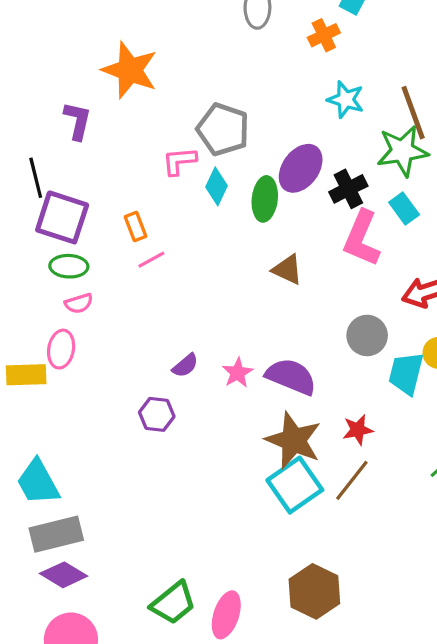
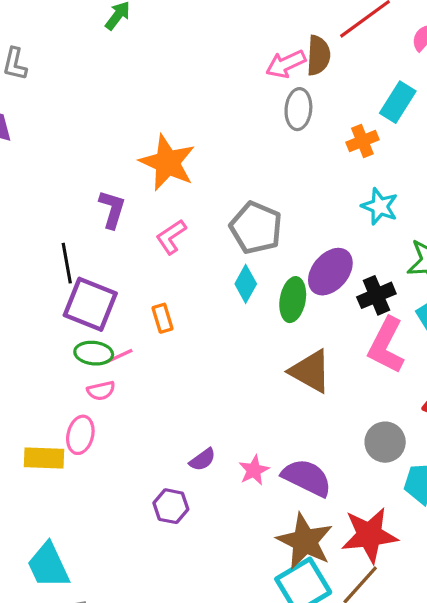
pink L-shape: (179, 161) -> (171, 237), moved, turned -33
pink line: (151, 260) -> (119, 356), moved
brown triangle: (287, 270) -> (310, 371), size x1.4
red star: (358, 430) -> (369, 535), size x1.8

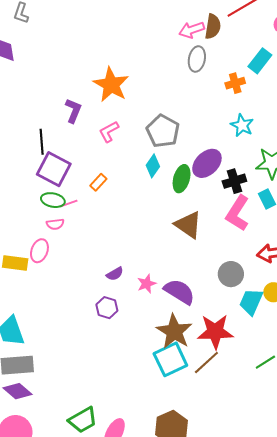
orange rectangle: (163, 318) -> (98, 182), turned 54
purple hexagon: (171, 506) -> (107, 308), moved

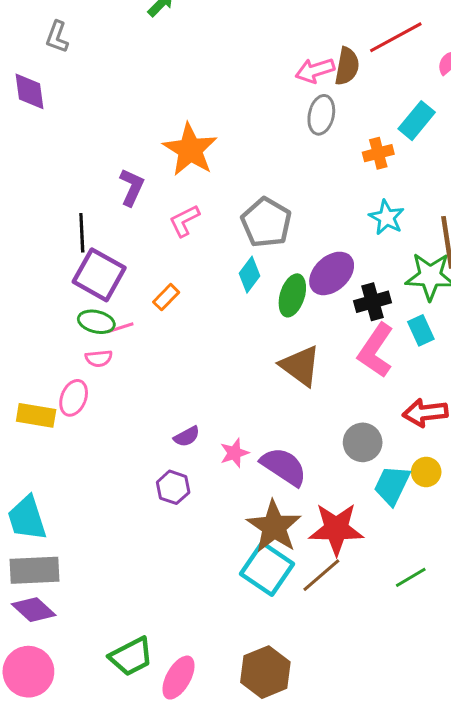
cyan square: (170, 359) -> (267, 569), turned -32

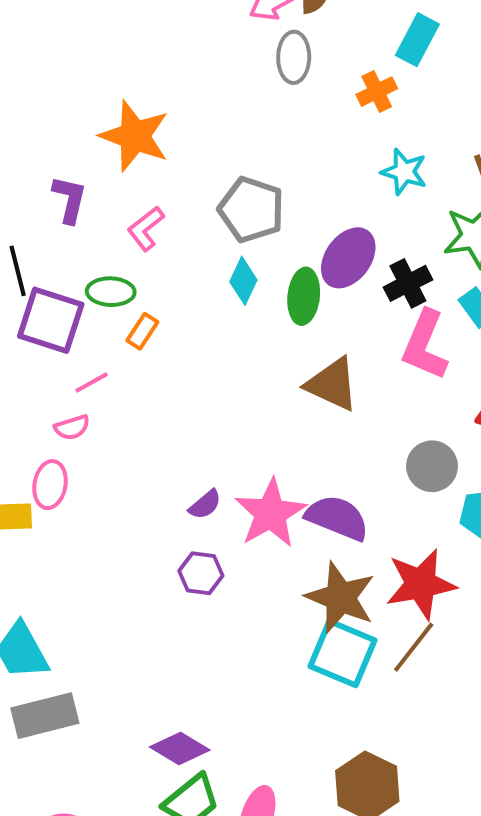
green ellipse: (96, 322) -> (111, 292), moved
pink star: (234, 453) -> (270, 513), size x1.8
purple diamond: (34, 610) -> (180, 749), moved

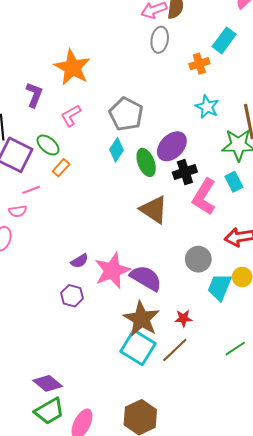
black cross: (408, 283) -> (185, 172), moved
green ellipse: (111, 292) -> (48, 145), turned 30
green ellipse: (304, 296) -> (146, 162), turned -36
red star: (421, 584) -> (183, 318), size x0.5

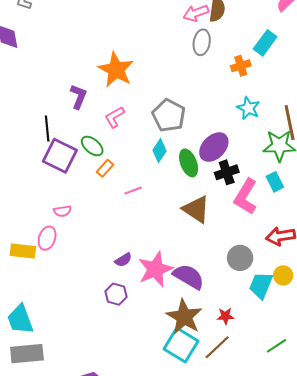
pink line: (31, 190) -> (133, 191), moved

